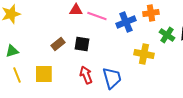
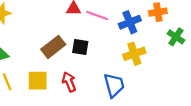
brown rectangle: (58, 44) -> (53, 47), size x1.5
yellow cross: (144, 54) -> (134, 54), moved, turned -30
red arrow: (86, 75) -> (69, 82), moved

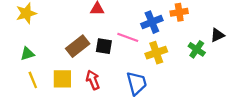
pink line: (97, 15) -> (128, 37), moved
green cross: (176, 37) -> (197, 49), moved

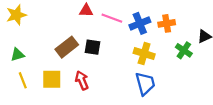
orange cross: (179, 12) -> (167, 23), moved
pink line: (128, 37) -> (112, 18), moved
yellow cross: (156, 53) -> (144, 54), turned 36
blue trapezoid: (137, 83) -> (145, 84), moved

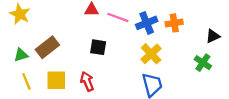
yellow star: (16, 15) -> (20, 14), turned -30
brown rectangle: (67, 47) -> (47, 47), moved
green cross: (184, 50) -> (203, 63), moved
yellow cross: (144, 54) -> (151, 54), turned 30

